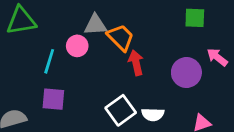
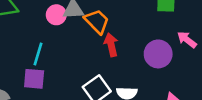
pink circle: (77, 46) -> (56, 15), moved
cyan line: (49, 61) -> (38, 54), moved

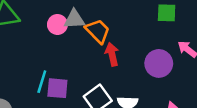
cyan line: (38, 54) -> (42, 82), moved
purple square: (34, 79) -> (57, 88), moved

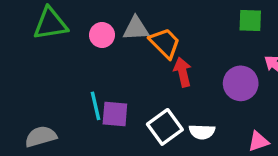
pink circle: (57, 24) -> (102, 35), moved
cyan line: (42, 82) -> (96, 106), turned -30

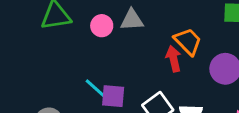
orange trapezoid: (165, 43) -> (188, 41), moved
cyan line: (96, 106) -> (96, 89), turned -35

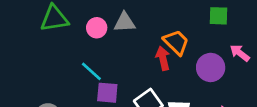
cyan line: (96, 89) -> (91, 71), moved

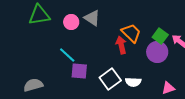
green square: (219, 16) -> (160, 36), moved, turned 35
gray triangle: (124, 22) -> (92, 18), turned 36

